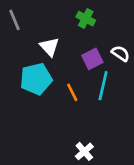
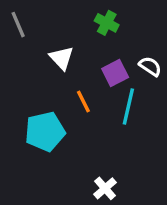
cyan pentagon: (36, 79) -> (45, 132), moved
orange line: (72, 92) -> (83, 101), moved

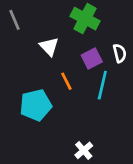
green cross: (107, 23) -> (85, 19), size x1.5
white semicircle: (150, 66) -> (120, 53), turned 42

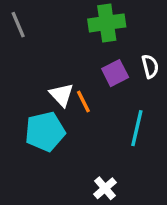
green cross: (85, 19) -> (107, 23), turned -36
white triangle: (49, 47) -> (62, 95), moved
cyan line: (102, 85) -> (137, 128), moved

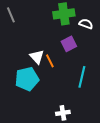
white semicircle: (150, 66) -> (86, 24), moved, turned -56
white cross: (105, 188) -> (63, 113), turned 32

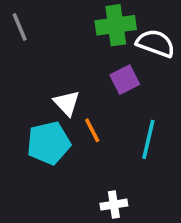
white semicircle: (86, 24) -> (156, 43), size x1.5
orange line: (50, 61) -> (92, 130), moved

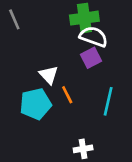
white semicircle: (156, 43) -> (94, 37), moved

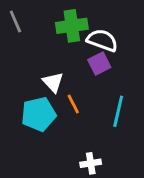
green cross: (84, 18) -> (72, 26), moved

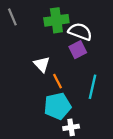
cyan pentagon: (39, 114) -> (58, 106), moved

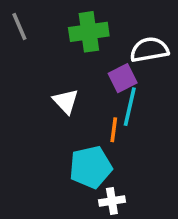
white semicircle: (80, 32) -> (149, 50), moved, turned -30
orange line: (58, 81) -> (114, 130), moved, turned 35
cyan line: (92, 87) -> (130, 107), moved

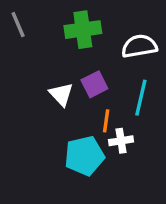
purple square: (123, 78) -> (94, 84), moved
cyan line: (130, 107) -> (141, 98), moved
white cross: (112, 201) -> (121, 141), moved

